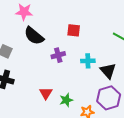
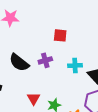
black semicircle: (34, 36) -> (19, 63), moved

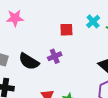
cyan cross: (75, 66) -> (93, 21), moved, turned -32

